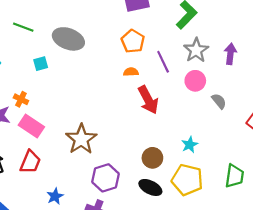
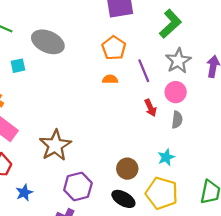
red arrow: (148, 100) -> (150, 108), moved, size x0.6
gray semicircle: (219, 101) -> (177, 120), moved, turned 42
blue star: (55, 196) -> (24, 193), moved

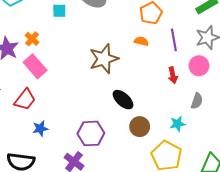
gray semicircle: (177, 120) -> (197, 101), moved
brown star: (55, 145) -> (104, 59), moved
black ellipse: (123, 199) -> (123, 100), moved

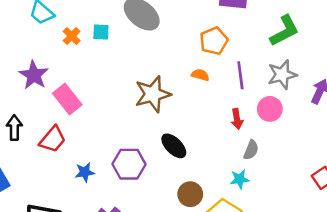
orange cross: (32, 39) -> (72, 36), moved
gray semicircle: (197, 101) -> (251, 150), moved
brown circle: (140, 127) -> (190, 194), moved
blue star: (40, 128) -> (85, 172), moved
purple hexagon: (91, 133) -> (129, 164), moved

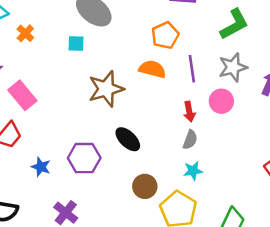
cyan square: (101, 32) -> (76, 44), moved
orange semicircle: (200, 75) -> (152, 69), size x1.5
gray semicircle: (251, 150) -> (190, 140), moved
blue star: (85, 172) -> (41, 167), turned 30

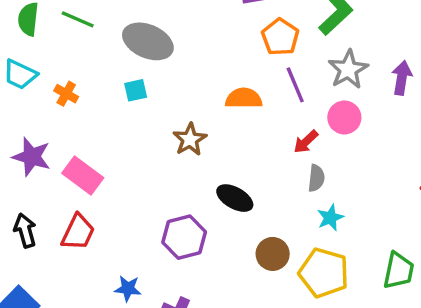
orange pentagon: (165, 35) -> (280, 37), moved
brown star: (106, 89) -> (190, 139), size x0.7
red arrow: (189, 112) -> (306, 142), turned 72
blue star: (41, 167) -> (128, 289), moved

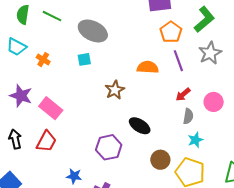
pink circle: (344, 117) -> (214, 102), moved

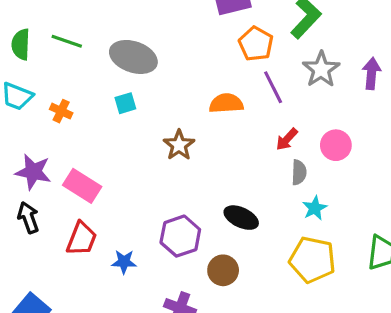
black ellipse: (140, 126) -> (241, 218), moved
black arrow: (15, 139) -> (28, 218), moved
brown circle: (160, 160) -> (223, 270), moved
blue star: (74, 176) -> (124, 262), moved

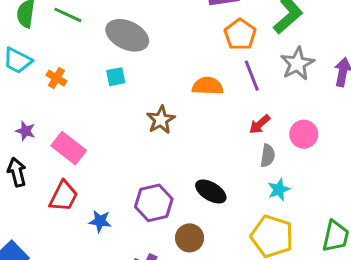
purple star: (33, 172) -> (25, 131), size x0.6

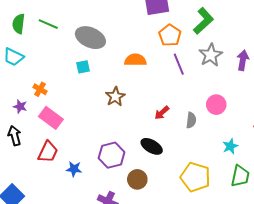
orange cross: (56, 78) -> (40, 89), moved
orange semicircle: (208, 86) -> (135, 60), moved
red arrow: (260, 124) -> (162, 113), moved
cyan star: (279, 190) -> (230, 146), moved

